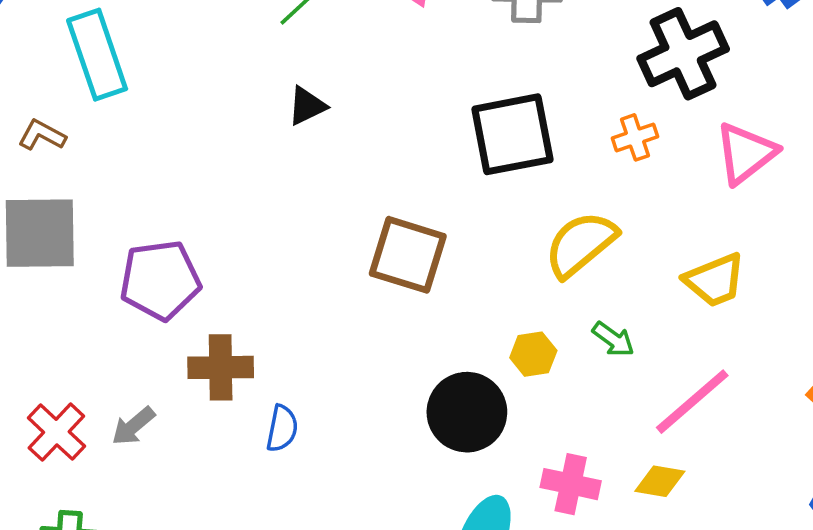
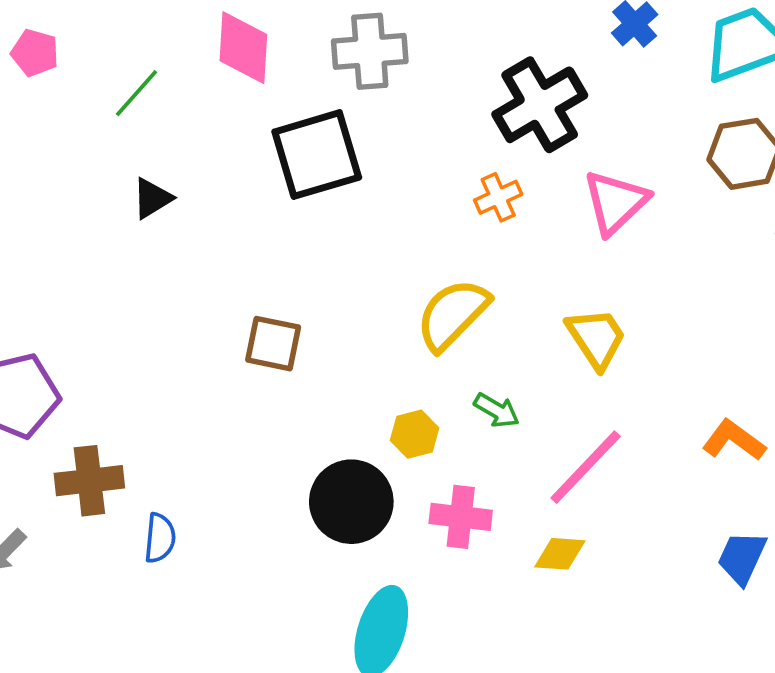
black square: (512, 134) -> (317, 155), moved
brown square: (408, 255) -> (273, 344), size x0.7
yellow trapezoid: (715, 280) -> (596, 338), turned -96
pink cross: (571, 484) -> (461, 517), moved

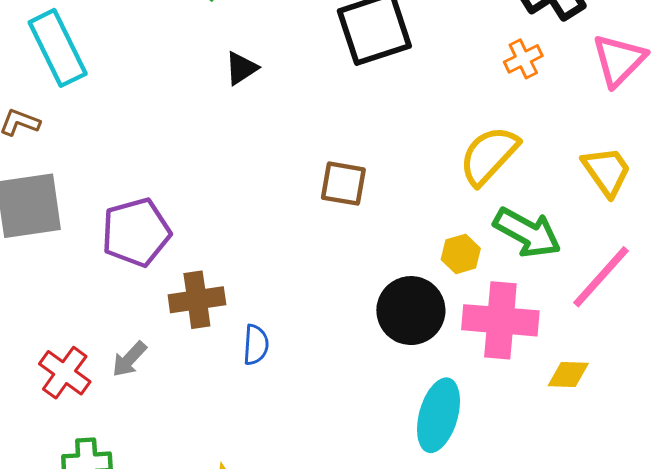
green arrow: (497, 410) -> (527, 233), size x1.8
pink cross: (461, 517) -> (500, 320), size x1.5
yellow diamond: (560, 554) -> (568, 375), moved

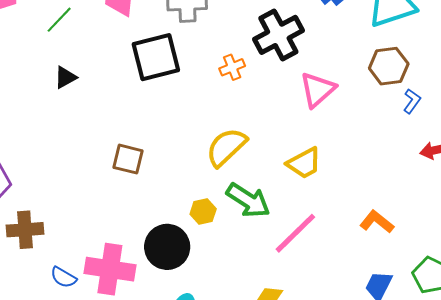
orange cross: (523, 59) -> (232, 67), moved
yellow trapezoid: (607, 171) -> (304, 163), turned 93
pink cross: (500, 320) -> (110, 269), moved
blue semicircle: (256, 345) -> (63, 277), moved, turned 112

